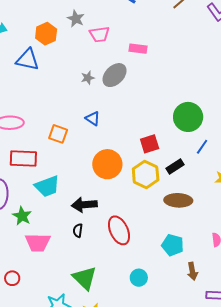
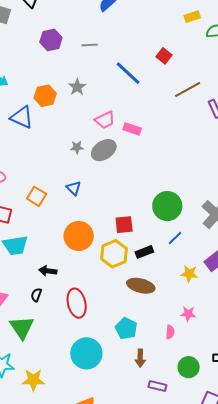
pink trapezoid: (99, 34) -> (105, 120), moved, turned -30
black arrow: (84, 205) -> (48, 271), size x0.7
green triangle: (85, 278) -> (22, 327), moved
cyan circle: (139, 278) -> (86, 353), size x1.8

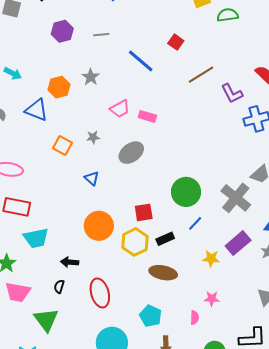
gray ellipse: (104, 150) -> (131, 153), moved
orange square: (37, 196) -> (63, 145), moved

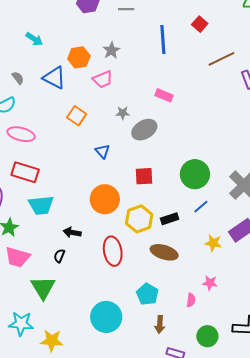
blue line: (141, 61) -> (163, 39), turned 40
pink trapezoid: (120, 109) -> (103, 79), moved
gray star: (93, 137) -> (123, 113), moved
red square: (144, 212) -> (144, 176), moved
red ellipse: (100, 293) -> (113, 251), moved

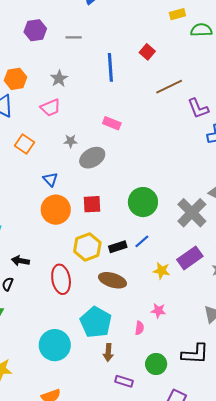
orange hexagon: (79, 57) -> (15, 79), moved
orange circle: (105, 199) -> (56, 210), moved
blue line: (201, 207) -> (142, 241), moved
cyan pentagon: (147, 294) -> (96, 322), size x1.4

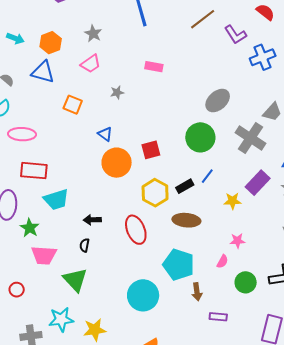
gray ellipse: (92, 158) -> (218, 101), moved
pink semicircle: (139, 328) -> (222, 261), turned 32
green circle: (156, 364) -> (246, 282), moved

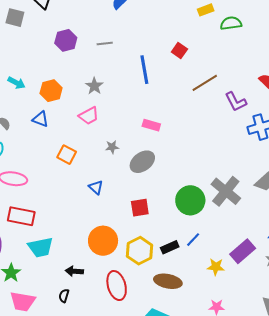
blue triangle: (43, 72) -> (40, 119), size x0.7
gray ellipse: (218, 101) -> (142, 162), moved
gray cross: (250, 138) -> (226, 191), moved
orange circle: (117, 163) -> (103, 241), moved

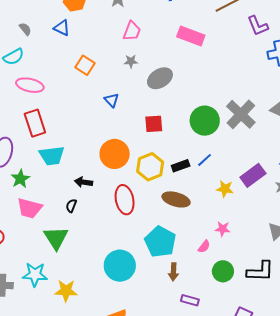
pink trapezoid: (89, 116) -> (132, 31), moved, turned -45
pink rectangle: (151, 125) -> (191, 36), moved, size x1.5
red rectangle: (21, 216) -> (35, 123), turned 56

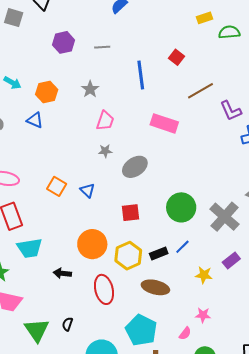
orange square: (85, 65) -> (57, 186), moved
gray cross: (241, 114) -> (225, 217), moved
purple rectangle: (253, 175) -> (231, 261), size x0.7
black semicircle: (71, 206) -> (67, 324), moved

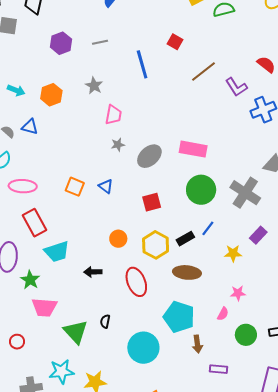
blue triangle: (35, 120) -> (30, 127), moved
pink rectangle: (164, 123) -> (193, 149), moved
orange circle: (92, 244) -> (118, 239), size x0.6

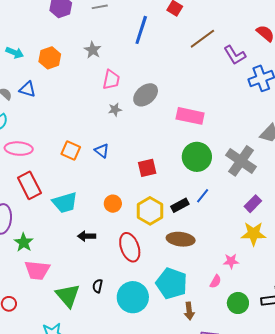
blue line: (142, 64) -> (141, 30), turned 32
gray ellipse: (149, 156) -> (146, 95), moved
cyan trapezoid: (57, 252) -> (65, 203), moved
yellow star: (233, 253) -> (254, 234), moved, size x1.4
cyan circle: (143, 348) -> (133, 297), moved

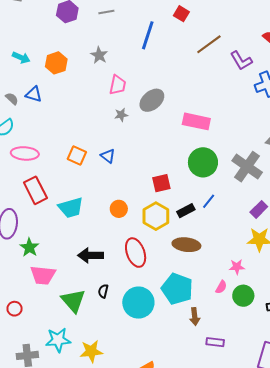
red square: (147, 168) -> (161, 183), moved
black arrow: (87, 236) -> (91, 255), moved, size x1.4
green circle: (238, 303) -> (243, 296), moved

